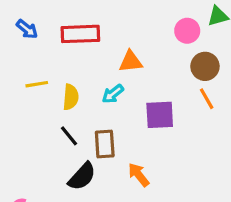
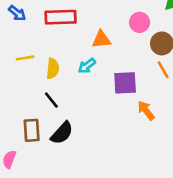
pink circle: (187, 31) -> (140, 22), moved
brown rectangle: (105, 144) -> (32, 130), moved
orange arrow: (139, 175) -> (146, 111), moved

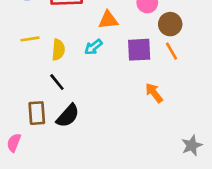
purple square: (125, 83) -> (139, 50), moved

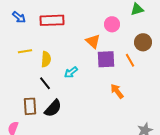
orange triangle: (108, 20) -> (93, 41), moved, turned 49
brown circle: (170, 24) -> (143, 42), moved
cyan arrow: (93, 47) -> (71, 72), moved

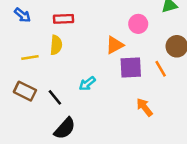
red rectangle: (52, 20) -> (64, 19), size x0.7
orange triangle: (93, 41) -> (115, 45), turned 49
yellow semicircle: (46, 59) -> (56, 45), moved
brown rectangle: (30, 106) -> (25, 91), moved, turned -60

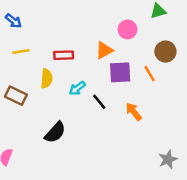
red rectangle: (64, 19) -> (64, 55), moved
yellow semicircle: (56, 45) -> (47, 78), moved
yellow line: (30, 57) -> (21, 52), moved
black line: (55, 97) -> (99, 102), moved

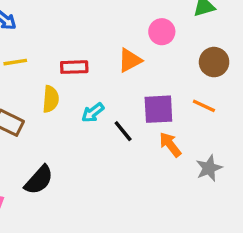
purple square: (120, 72) -> (158, 109), moved
orange line: (150, 74) -> (204, 106), moved, turned -35
black semicircle: (55, 132) -> (39, 180), moved
gray star: (168, 159) -> (209, 168), moved

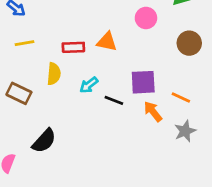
orange triangle: (130, 60) -> (107, 42), moved, turned 40
orange line: (204, 106) -> (181, 98), moved
black line: (123, 131) -> (114, 100), turned -30

